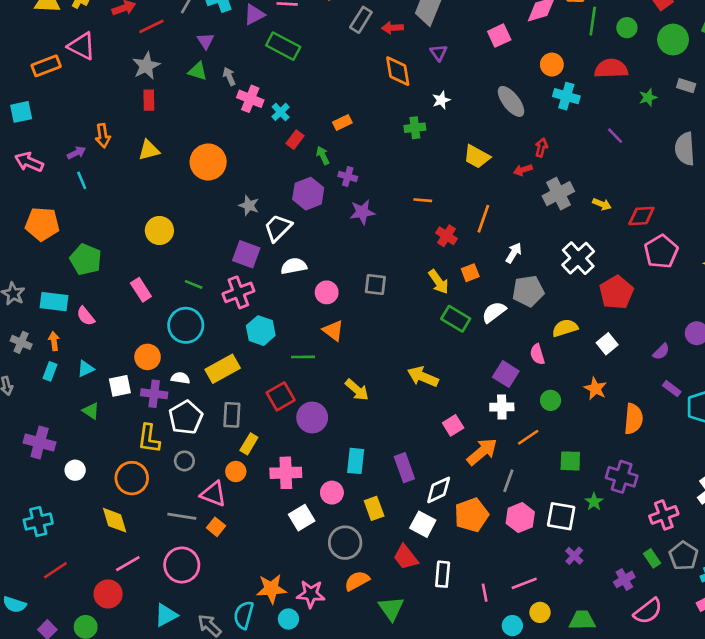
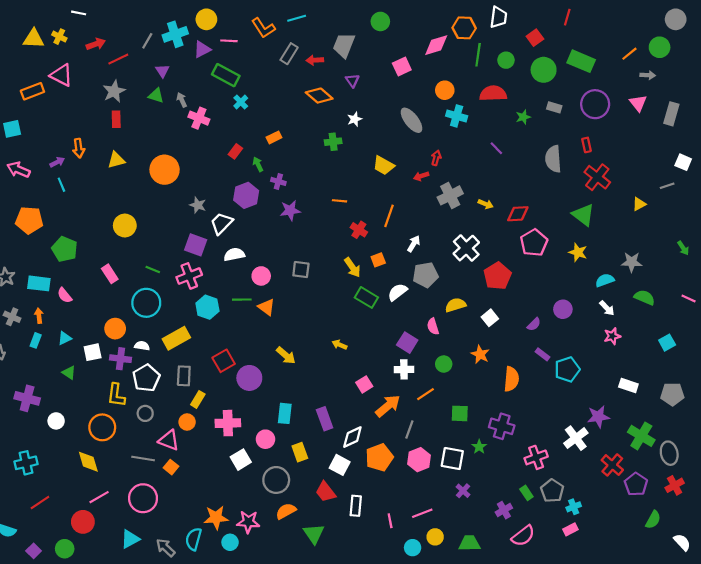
orange diamond: (398, 71) -> (319, 96), turned -40
cyan cross: (281, 112) -> (241, 102), moved
green line: (303, 357) -> (242, 300), moved
yellow arrow: (423, 377) -> (340, 345), size x0.6

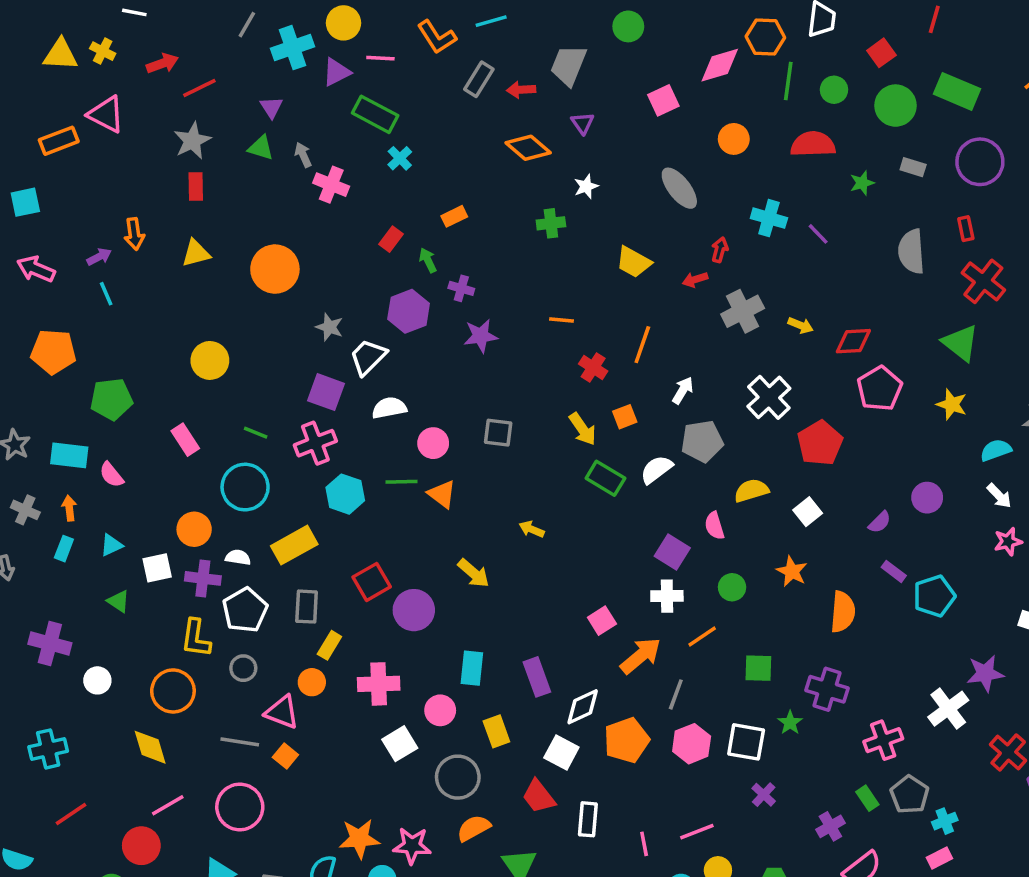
gray line: (147, 41) -> (247, 25), moved
cyan cross: (457, 116) -> (769, 218), moved
green pentagon: (65, 249) -> (111, 399), turned -30
yellow arrow: (340, 345) -> (532, 529), moved

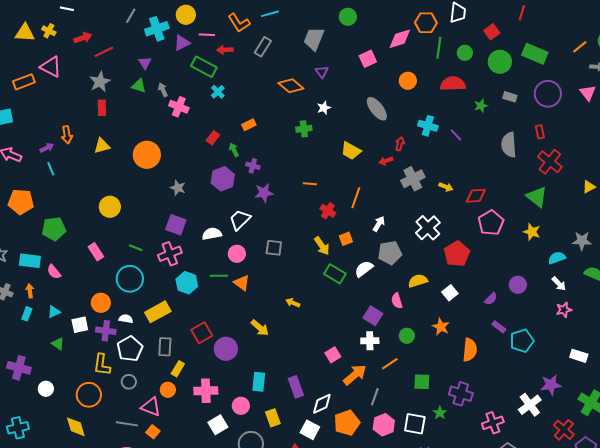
red arrow: (521, 90) -> (225, 50), moved
white trapezoid: (368, 357) -> (240, 220), moved

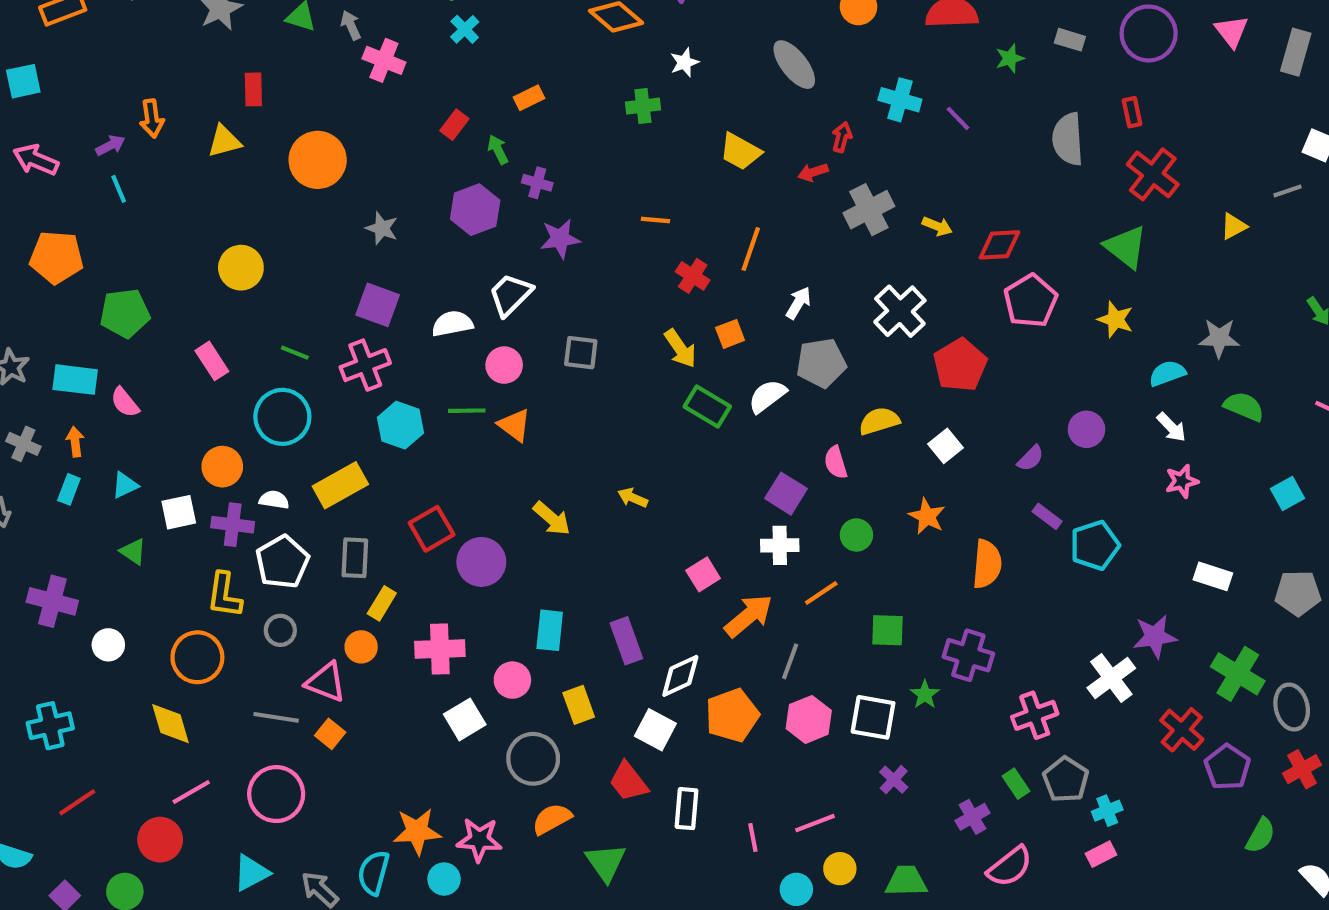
red rectangle: (102, 108) -> (253, 89), moved
yellow arrow: (293, 303) -> (633, 498), moved

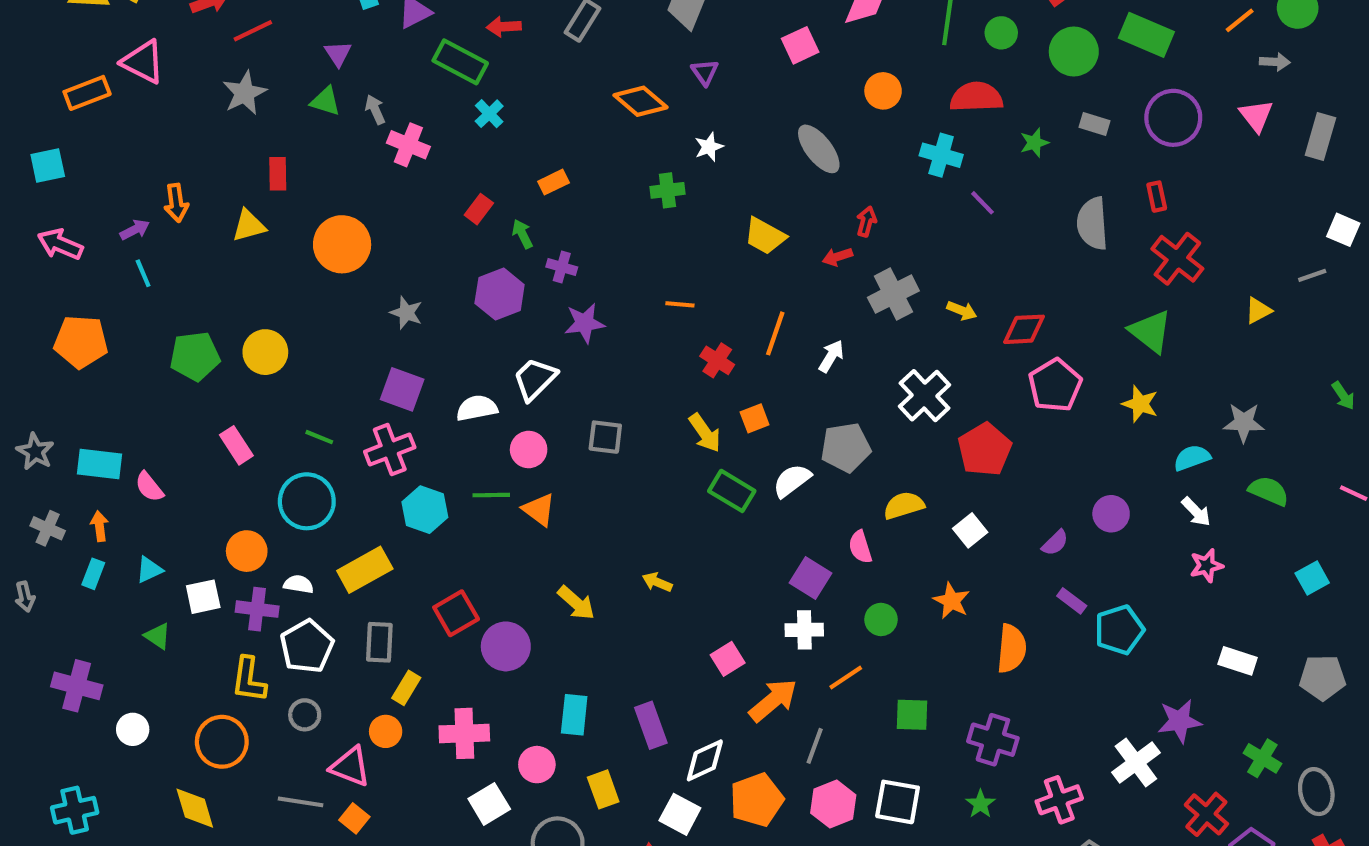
cyan cross: (900, 100) -> (941, 155), moved
white arrow: (798, 303) -> (831, 356), moved
green pentagon: (125, 313) -> (195, 356), moved
green cross: (1238, 674) -> (1262, 758), size x0.7
green star: (925, 695) -> (980, 804), moved

